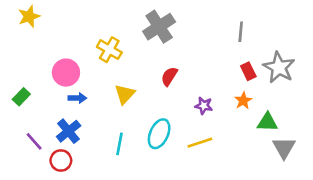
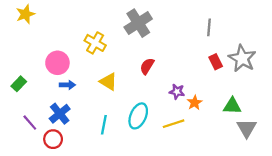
yellow triangle: (125, 94) -> (108, 82), turned -42
orange star: (243, 101) -> (195, 103), moved

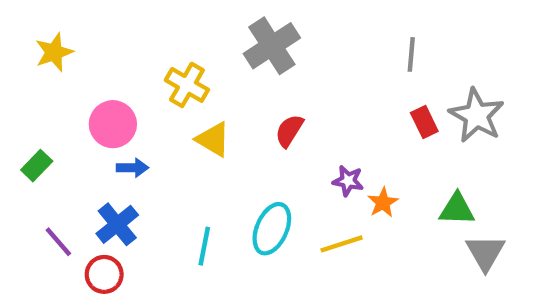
yellow star: (25, 14) -> (54, 52), moved
yellow triangle: (108, 82) -> (213, 139), moved

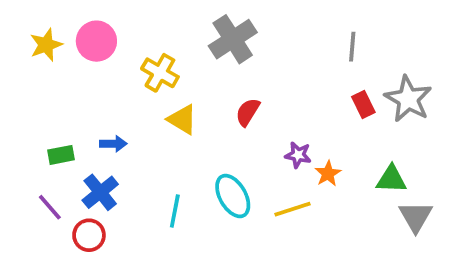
pink circle: (113, 124) -> (96, 41), moved
green rectangle: (37, 166) -> (61, 155), moved, turned 35
cyan ellipse: (272, 229) -> (233, 196), turned -54

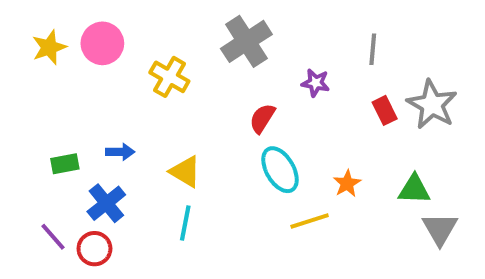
yellow triangle: (182, 119) -> (185, 172), moved
purple star: (298, 155) -> (316, 83), moved
cyan ellipse: (233, 196) -> (280, 170), moved
purple line: (50, 207) -> (53, 237), moved

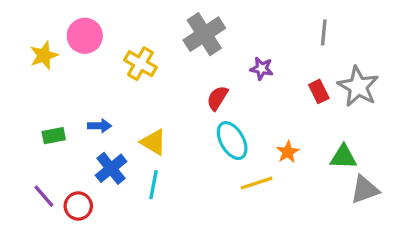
yellow star: (49, 47) -> (44, 55), moved
gray line: (373, 49) -> (324, 33), moved
blue cross: (106, 203) -> (111, 168), moved
gray triangle: (440, 229) -> (365, 190), turned 40

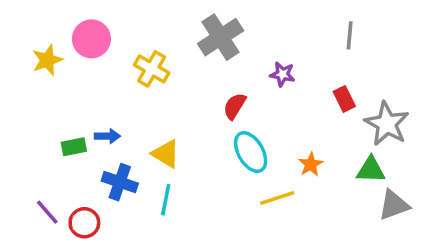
gray star: (358, 87) -> (387, 124), moved
green rectangle: (54, 136) -> (74, 147), moved
blue cross: (111, 168) -> (120, 182), turned -32

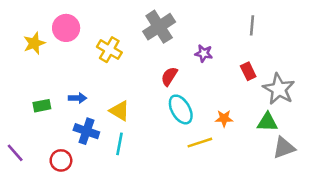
green rectangle: (74, 147) -> (42, 106), moved
orange star: (311, 164) -> (224, 118), turned 30
purple line: (47, 212) -> (15, 153), moved

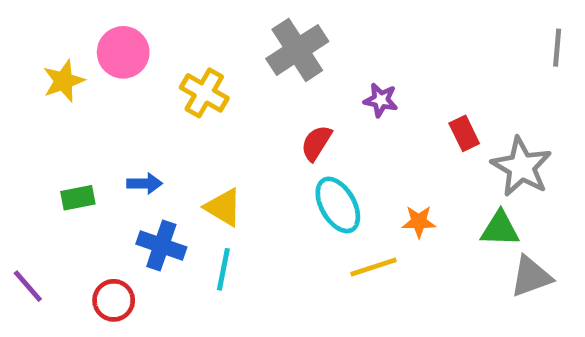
gray line: (252, 25) -> (557, 48), moved

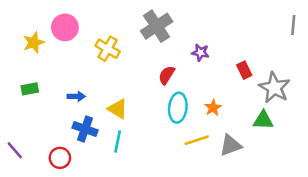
green rectangle: (78, 198) -> (30, 89), moved
cyan ellipse: (338, 205) -> (178, 108), turned 36
orange star: (419, 222) -> (213, 108), moved, turned -30
gray triangle: (531, 277) -> (231, 145), moved

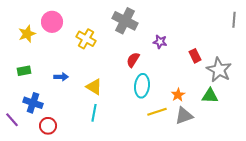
gray cross: (157, 26) -> (125, 21), turned -30
orange star: (213, 108) -> (178, 95), moved
blue cross: (85, 129) -> (33, 103), moved

